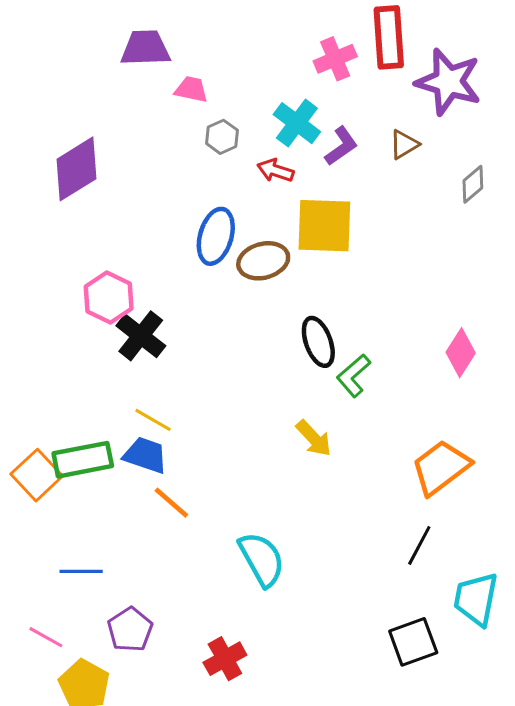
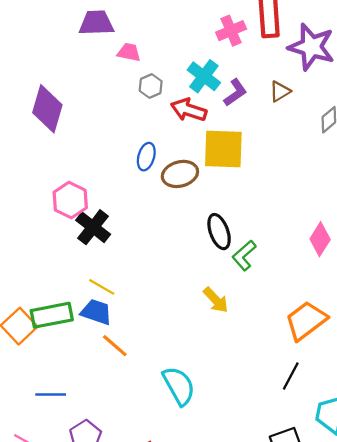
purple diamond: (77, 169) -> (47, 109), turned -42
red arrow: (275, 170) -> (189, 110), size x1.4
blue ellipse: (216, 236) -> (146, 157), size x0.7

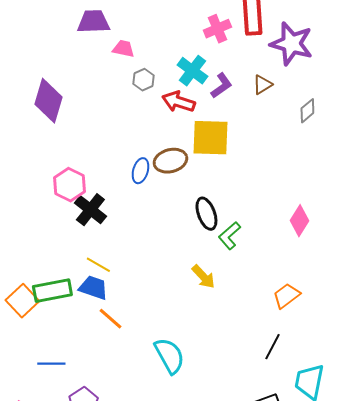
blue ellipse: (146, 157) -> (140, 171), moved
orange trapezoid: (306, 321) -> (286, 296), size x0.7

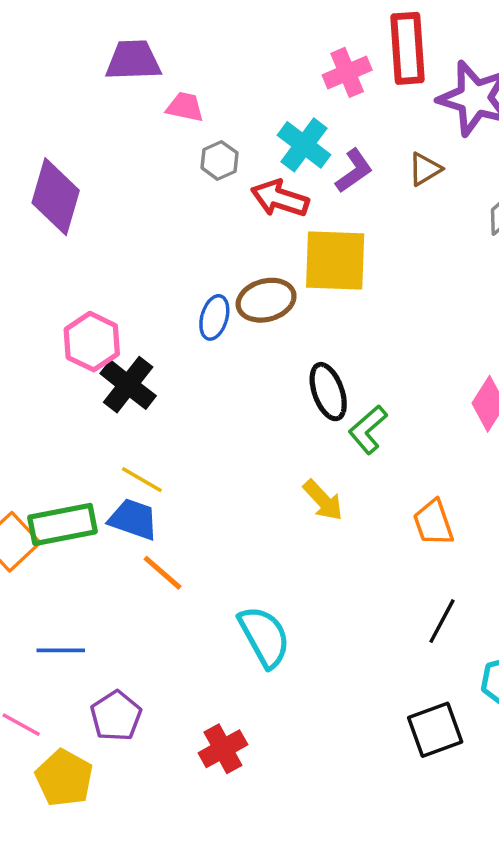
orange trapezoid: (286, 296) -> (433, 523), moved, turned -72

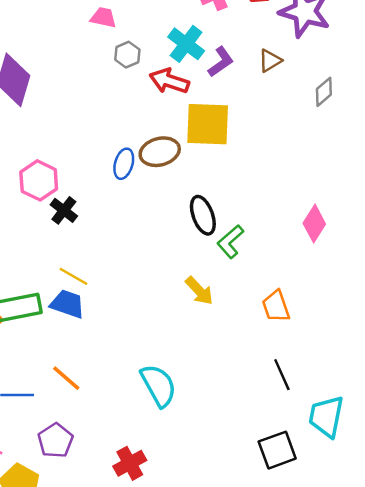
black cross: (128, 385) -> (64, 210), size x0.7
orange line: (163, 573) -> (66, 378), moved
black line: (442, 621) -> (282, 375), turned -52

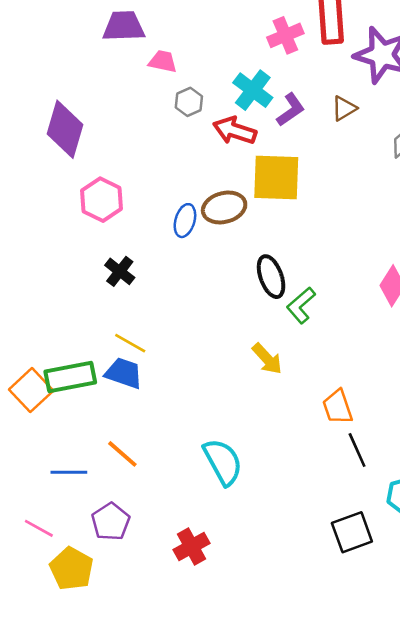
pink hexagon: (39, 180) -> (102, 200), moved
orange trapezoid: (276, 306) -> (338, 407), moved

